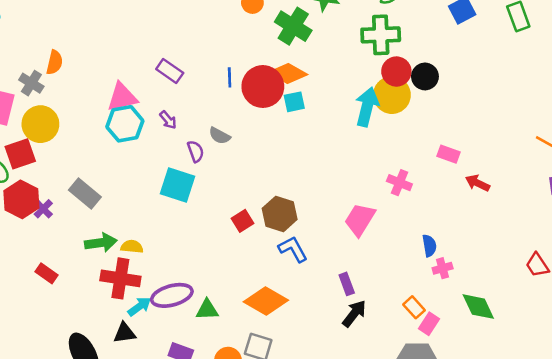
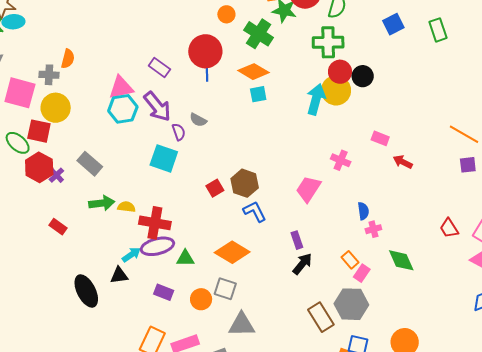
gray cross: (31, 83) -> (49, 75), turned -30
red circle: (263, 87) -> (205, 51), moved
purple arrow: (168, 120) -> (157, 106), size x2.0
red square: (20, 154) -> (39, 131), turned 30
red cross: (120, 278) -> (155, 223), moved

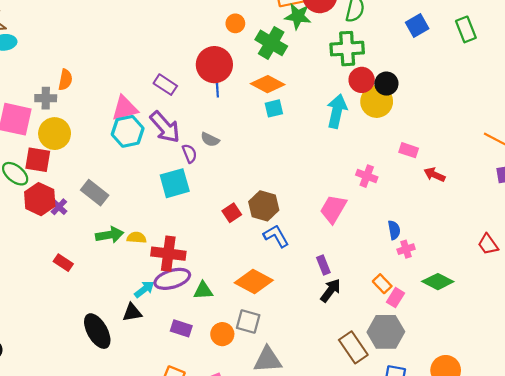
yellow circle: (336, 90) -> (377, 101), moved
cyan square: (164, 158) -> (175, 183), turned -32
green diamond: (401, 260) -> (438, 282), turned -36

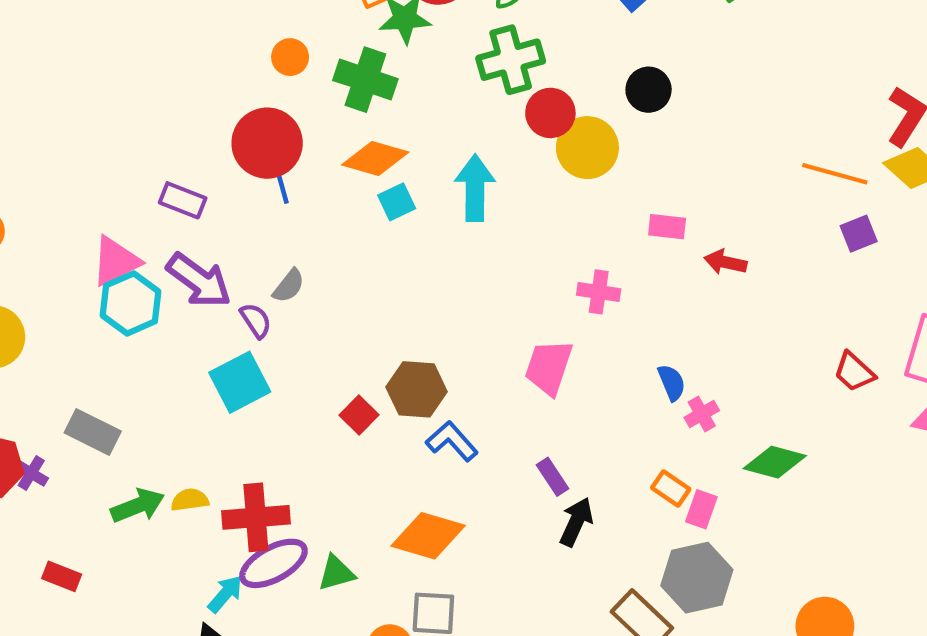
black circle: (386, 84) -> (649, 90), moved
cyan arrow: (337, 111) -> (475, 188), moved
gray semicircle: (210, 140) -> (289, 286), turned -66

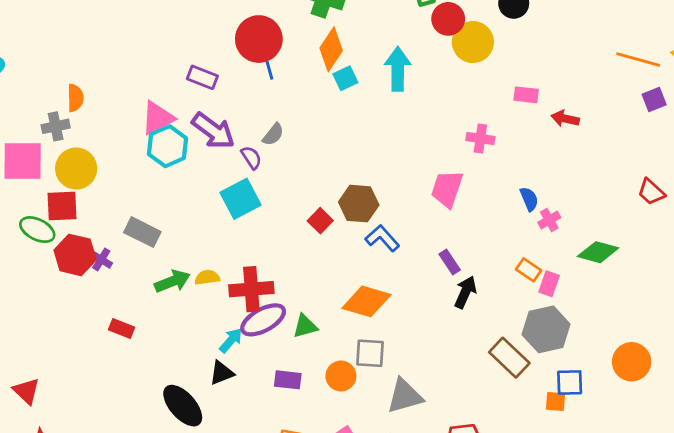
orange diamond: (375, 159) -> (331, 49), turned -72

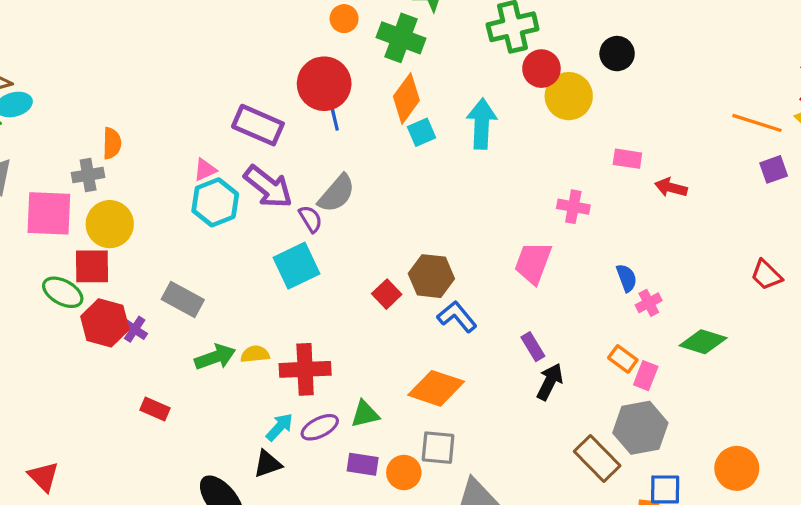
purple rectangle: (202, 77) -> (258, 125), size x1.4
pink triangle: (158, 118) -> (205, 170), size x0.6
gray semicircle: (273, 134) -> (337, 193), size x1.5
purple ellipse: (263, 320) -> (320, 427), moved, size x0.7
purple rectangle: (288, 380) -> (363, 464), moved

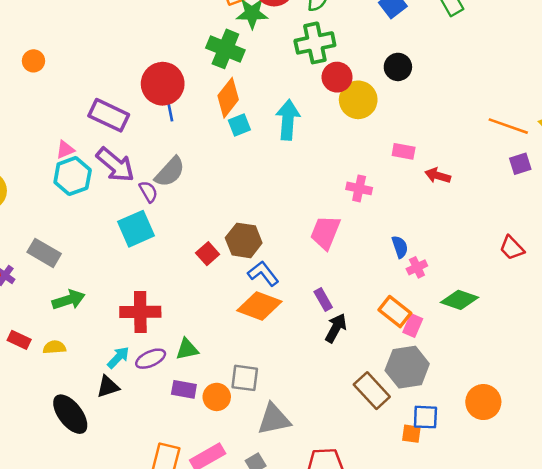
orange circle: (344, 19) -> (33, 61), moved
yellow semicircle: (255, 354) -> (54, 347), moved
orange rectangle: (623, 359) -> (395, 312), size x1.4
orange diamond: (436, 388) -> (259, 306), moved

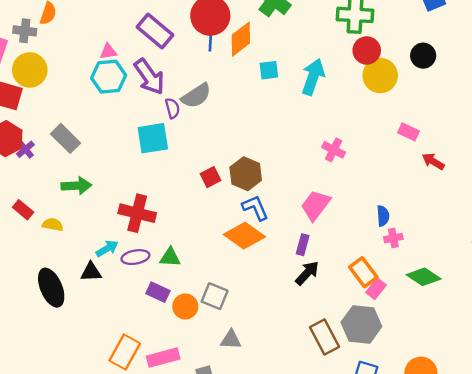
orange diamond: (228, 98) -> (241, 39), moved
pink cross: (359, 188) -> (334, 150), moved
pink trapezoid: (325, 232) -> (316, 205), moved
purple rectangle: (323, 299) -> (303, 245), turned 30
gray triangle: (274, 419) -> (231, 340), size x0.7

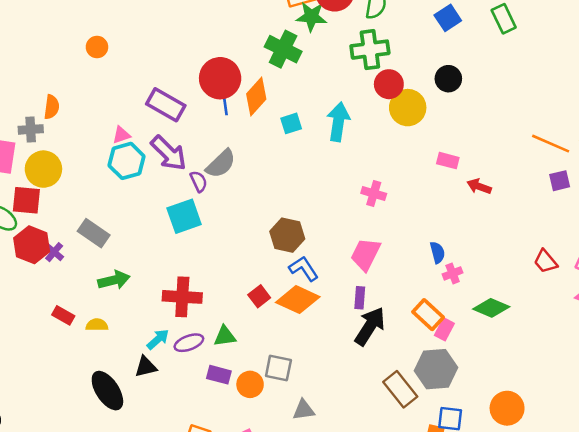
red square: (210, 177) -> (259, 296), moved
black arrow: (307, 273) -> (370, 326), size x1.4

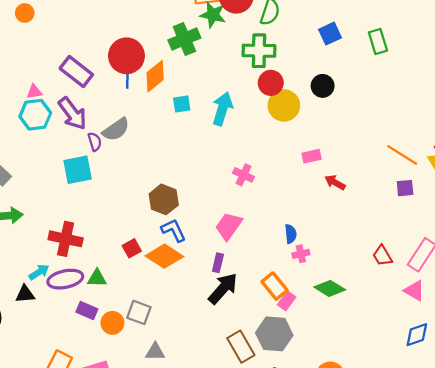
green cross: (283, 49) -> (184, 39), turned 32
pink rectangle: (448, 161) -> (312, 156), turned -36
purple ellipse: (189, 343) -> (65, 279), size x1.4

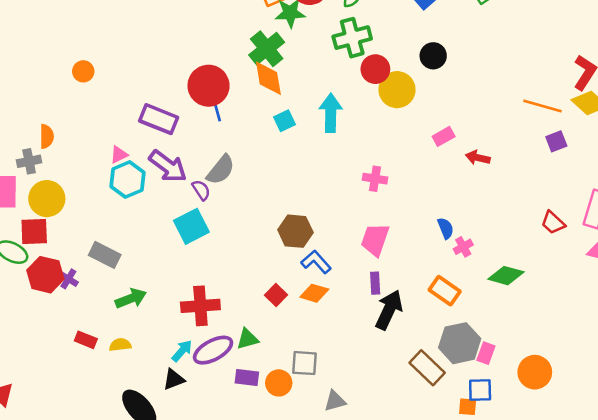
orange diamond: (155, 76) -> (268, 78), moved, turned -44
orange diamond: (164, 256) -> (314, 293), size x0.7
pink rectangle: (287, 301) -> (486, 353), moved

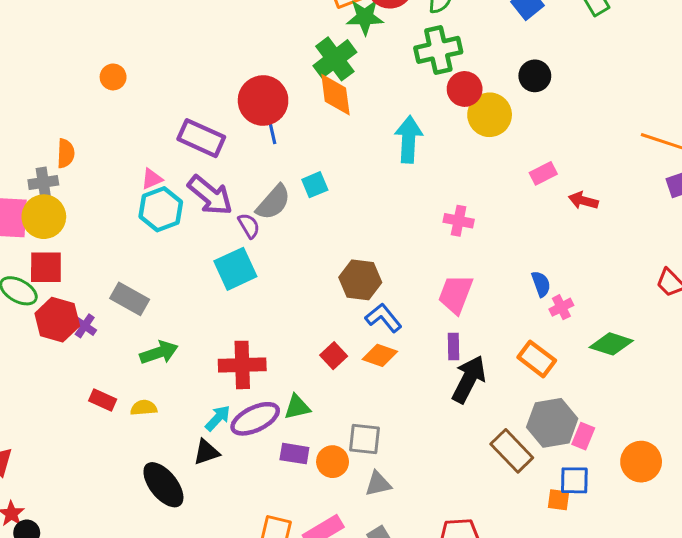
cyan square: (285, 121) -> (315, 185), moved
yellow circle: (47, 199) -> (44, 217), moved
gray triangle: (335, 401) -> (378, 484), moved

